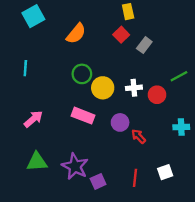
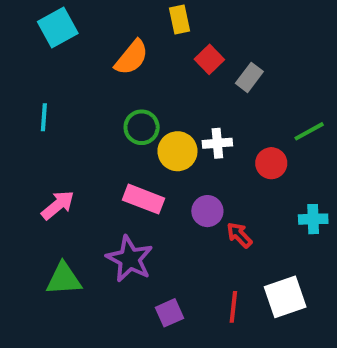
yellow rectangle: (128, 12) -> (179, 20), moved
white cross: (134, 88) -> (217, 143), moved
purple star: (75, 166) -> (130, 259), moved
white square: (165, 172) -> (285, 297), size x1.5

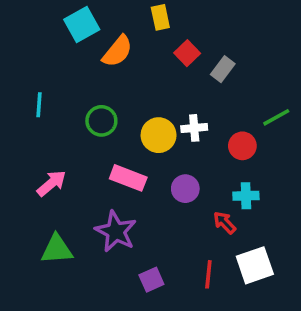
cyan square: (58, 28) -> (82, 25), moved
green circle: (142, 127) -> (101, 121), moved
cyan cross: (313, 219) -> (246, 196), moved
red arrow: (239, 235) -> (225, 223), moved

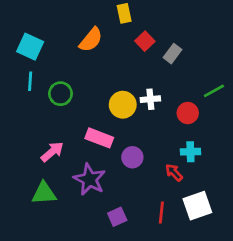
cyan square: (82, 25) -> (30, 47), moved, turned -36
green circle: (101, 121) -> (60, 94), moved
pink arrow: (51, 183) -> (52, 152), moved
purple circle: (185, 189) -> (132, 157), moved

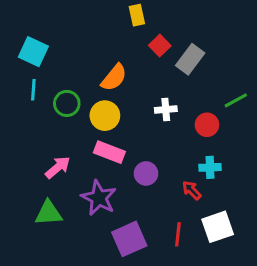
orange semicircle: (91, 40) -> (114, 78), moved
gray rectangle: (173, 54) -> (190, 59), size x1.4
yellow circle: (123, 105) -> (105, 116), moved
purple square: (117, 217) -> (129, 239), size x1.6

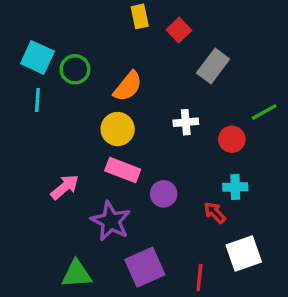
yellow rectangle: (137, 15) -> (140, 16), moved
red square: (160, 46) -> (179, 30), moved
green circle: (67, 103) -> (75, 69), moved
green triangle: (49, 213) -> (77, 274), moved
red line: (178, 234) -> (199, 277), moved

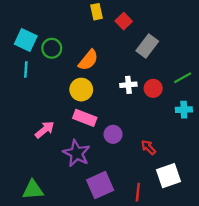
red circle: (232, 139) -> (153, 88), moved
cyan cross: (235, 187) -> (184, 110), moved
green triangle: (77, 274) -> (33, 190), moved

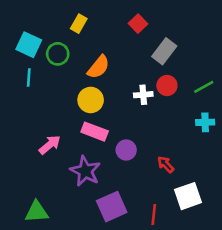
yellow rectangle: (97, 12) -> (79, 24), moved, turned 42
red circle: (153, 88) -> (167, 85), moved

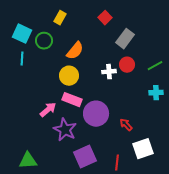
pink arrow: (50, 145) -> (48, 110), moved
purple circle: (126, 150) -> (96, 114), size x1.6

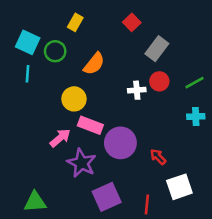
yellow circle: (69, 76) -> (74, 99), moved

